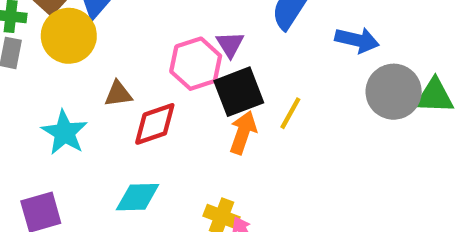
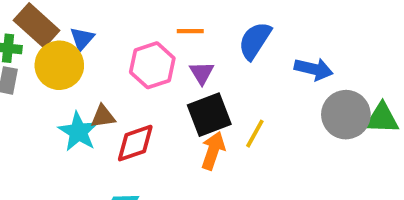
pink hexagon: (196, 64) -> (152, 65), moved
cyan star: (64, 133) -> (78, 132), moved

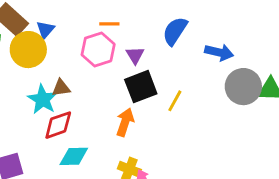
orange line: (190, 31) -> (109, 24), moved
red diamond: (135, 143) -> (58, 125), moved
orange arrow: (213, 151) -> (125, 122), moved

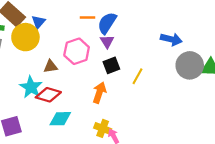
blue semicircle: (175, 31) -> (107, 23), moved
pink hexagon: (98, 50) -> (77, 51), moved
black square: (141, 87) -> (111, 65), size x0.7
cyan star: (43, 99) -> (31, 87), moved
red diamond: (58, 125) -> (48, 95), turned 35

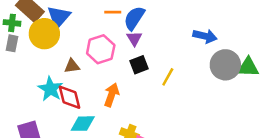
blue triangle: (39, 22) -> (59, 17), size x1.5
orange arrow: (99, 93) -> (111, 95), moved
red diamond: (48, 95) -> (70, 97), turned 60

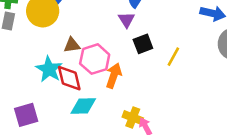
purple triangle: (134, 38) -> (126, 20), moved
pink hexagon: (101, 49) -> (95, 59), moved

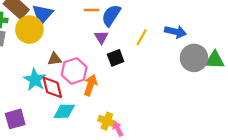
yellow line: (173, 57) -> (142, 37), moved

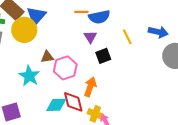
blue semicircle: (111, 15) -> (99, 17), turned -135
yellow line: (142, 37) -> (127, 37), turned -56
orange arrow: (90, 85) -> (90, 87), moved
red diamond: (52, 87) -> (73, 102), moved

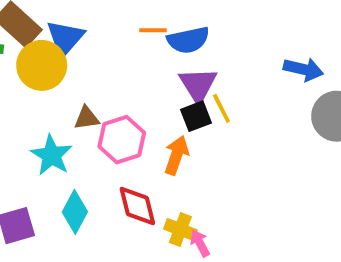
purple triangle: (90, 37) -> (198, 85), moved, size x1.5
yellow line: (127, 37) -> (221, 108), moved
orange arrow: (90, 87) -> (176, 155), moved
cyan diamond: (56, 105) -> (75, 212), moved, turned -60

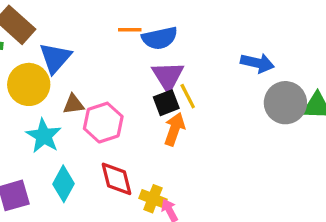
blue triangle: (65, 38) -> (55, 58), moved
yellow circle: (42, 65) -> (29, 84), moved
orange arrow: (176, 155) -> (174, 129), moved

